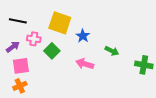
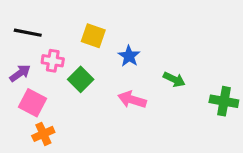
yellow square: (60, 23) -> (93, 36), size x0.7
pink square: (21, 66) -> (32, 103), turned 36
orange cross: (20, 86) -> (43, 134), moved

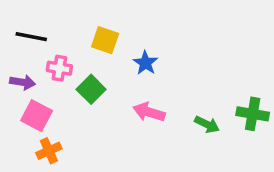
purple arrow: (20, 73) -> (23, 82), turned 45
green arrow: (174, 79) -> (207, 124), moved

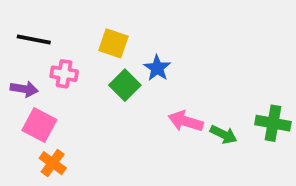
green square: (91, 89) -> (125, 85), moved
pink arrow: (149, 112) -> (186, 121), moved
orange cross: (49, 151) -> (53, 163), turned -30

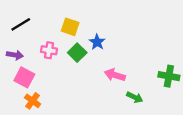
black line: (34, 40) -> (21, 24), turned -42
pink cross: (64, 74) -> (49, 50), moved
green arrow: (224, 135) -> (135, 97), moved

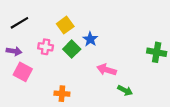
yellow square: (70, 27) -> (65, 25), turned 35
green cross: (169, 76) -> (157, 52), moved
orange cross: (33, 101) -> (62, 94), moved, turned -32

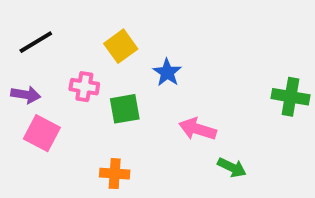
green square: (72, 49) -> (125, 109), moved, turned 35

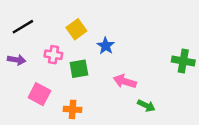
pink square: (42, 133) -> (39, 94), moved

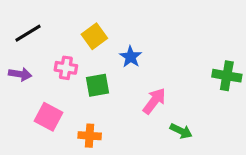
pink arrow: (125, 81) -> (154, 101), turned 110

